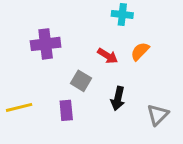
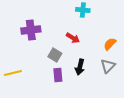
orange semicircle: (140, 51) -> (110, 44), moved
purple rectangle: (66, 110) -> (58, 75), moved
gray triangle: (158, 115) -> (108, 66), moved

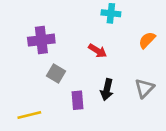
orange semicircle: (110, 44) -> (147, 40), moved
gray square: (55, 55) -> (56, 74), moved
yellow line: (13, 73) -> (29, 115), moved

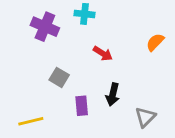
cyan cross: (111, 13) -> (84, 14), moved
purple cross: (41, 40) -> (45, 27), moved, turned 30
gray triangle: (144, 88) -> (145, 117), moved

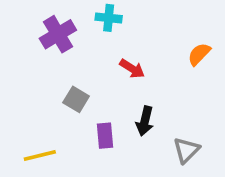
purple cross: (45, 27) -> (58, 34), turned 36

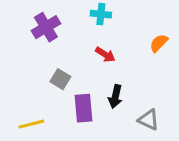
cyan cross: (109, 18) -> (101, 14), moved
purple rectangle: (105, 136) -> (84, 108), size x1.4
gray triangle: (186, 150) -> (149, 120), turned -50

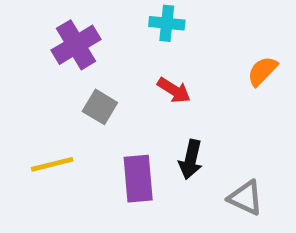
gray square: (60, 79) -> (100, 107), moved
yellow line: (31, 124) -> (52, 164), moved

